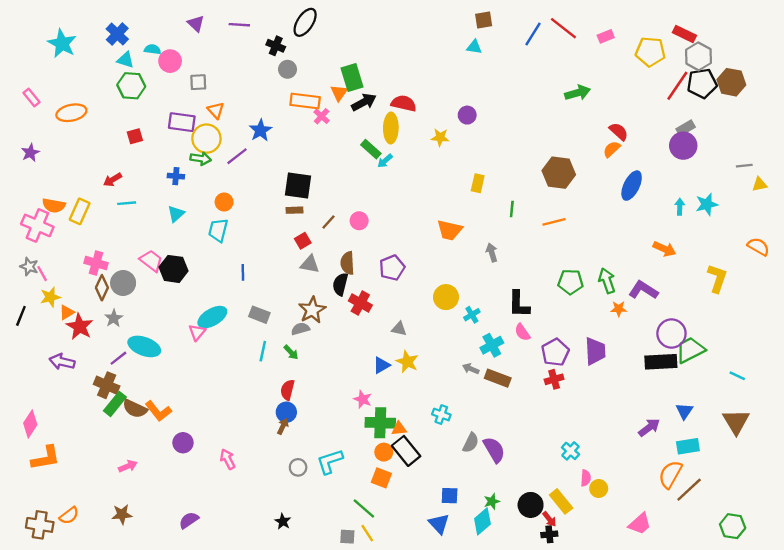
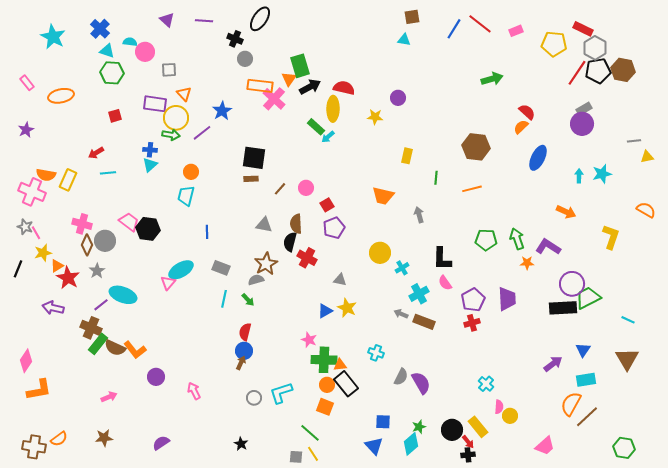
pink cross: (322, 116) -> (274, 99), size x1.6
cyan triangle: (176, 214) -> (150, 165), moved
red square: (303, 241) -> (327, 205), moved

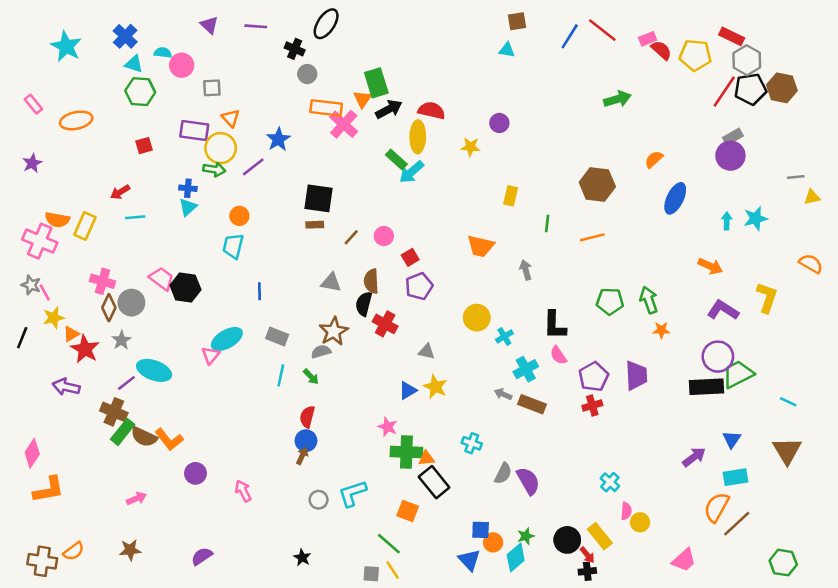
red semicircle: (527, 112) -> (661, 50), moved
cyan arrow: (328, 137) -> (411, 172), size x1.5
purple L-shape: (548, 247) -> (723, 310), moved
orange circle: (327, 385) -> (493, 542), moved

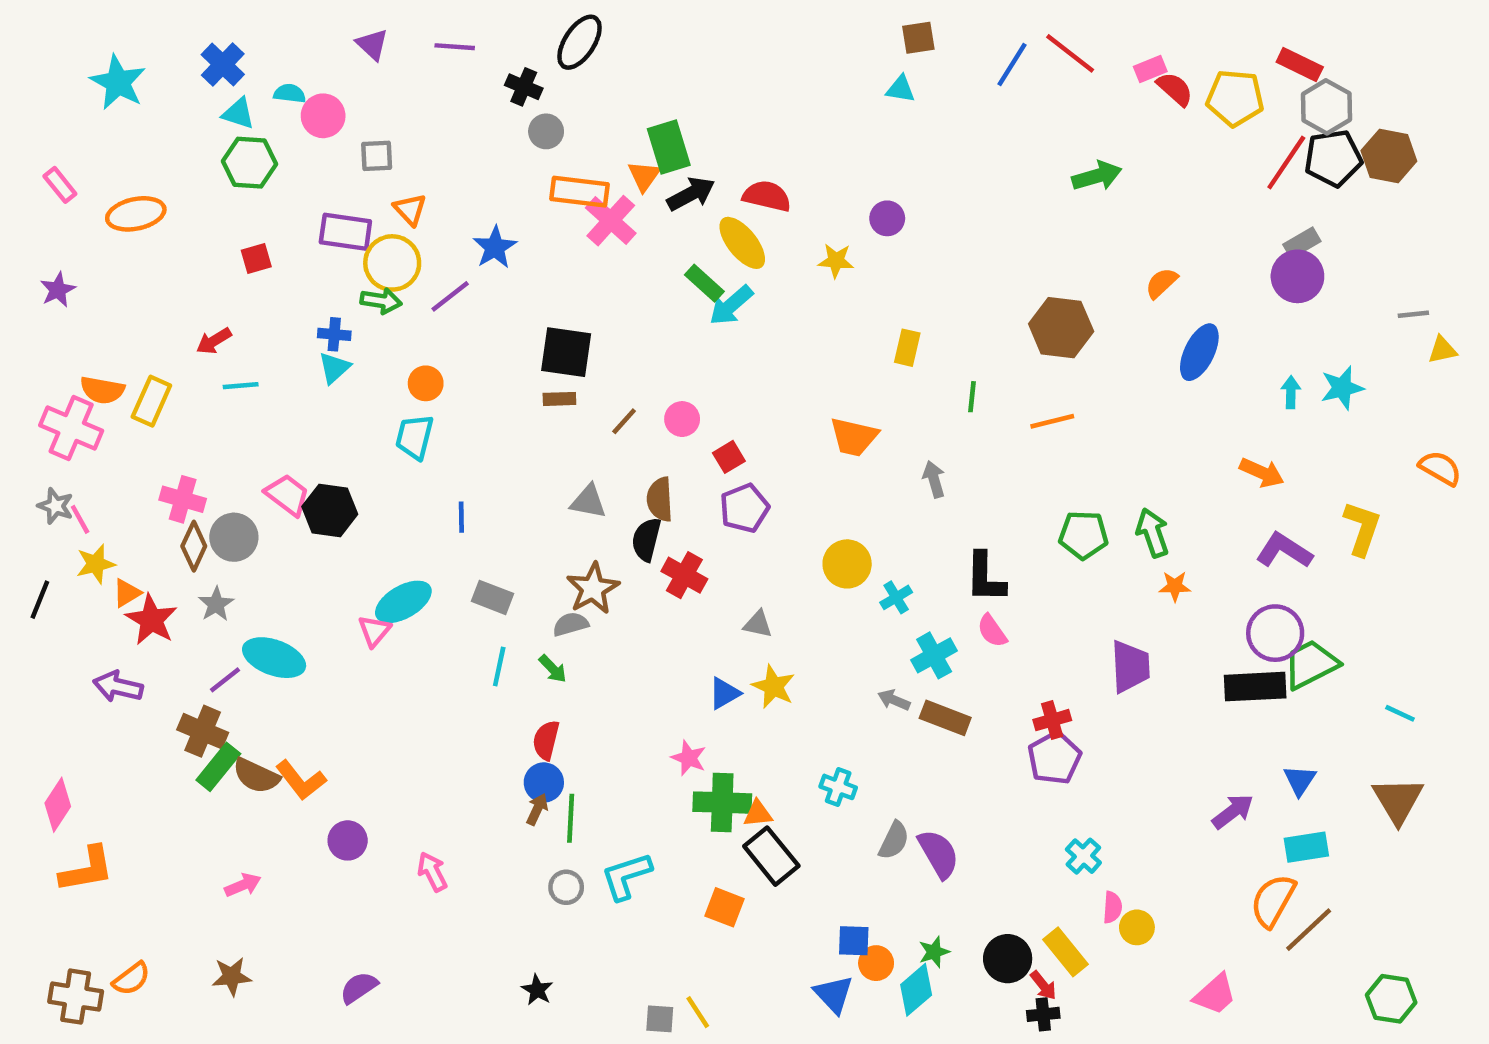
yellow ellipse: (418, 137) -> (742, 243), turned -40
purple pentagon: (594, 377) -> (1054, 758), moved
green line: (389, 544) -> (571, 818), moved, turned 52

